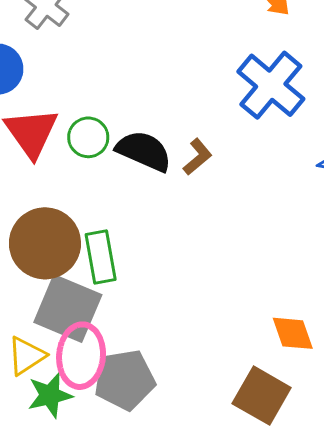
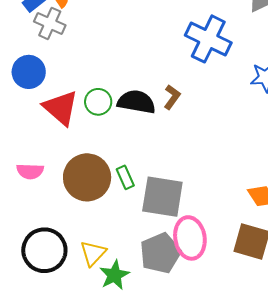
green rectangle: (101, 257) -> (125, 177), size x0.7
gray square: (68, 308) -> (162, 197), moved
pink ellipse: (81, 356) -> (190, 238), moved

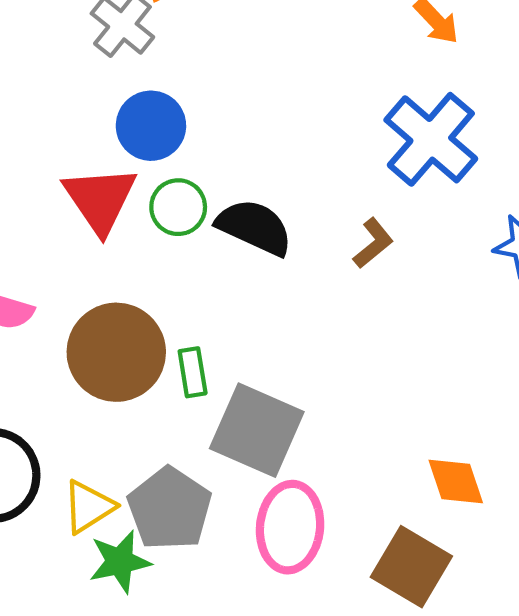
blue circle: (29, 72) -> (151, 126), moved
brown L-shape: (172, 97) -> (373, 243), moved
gray pentagon: (160, 253) -> (170, 509), moved, turned -30

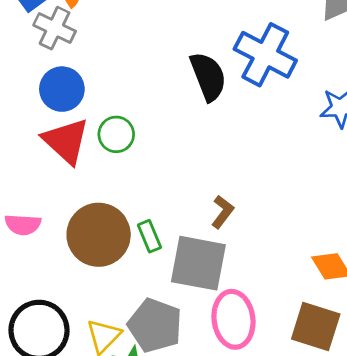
blue circle: (151, 126) -> (62, 89), moved
black semicircle: (254, 227) -> (208, 76), moved, turned 57
brown L-shape: (373, 243) -> (223, 212), moved

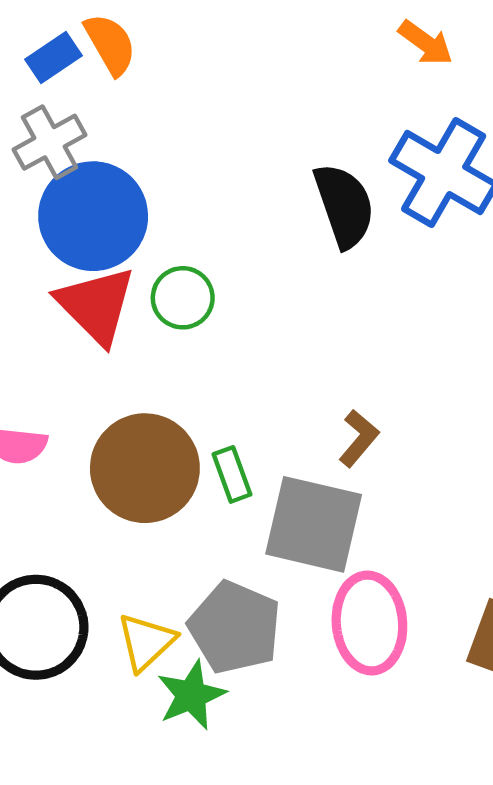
gray cross: (55, 28) -> (49, 142), moved, turned 33
blue circle: (62, 89) -> (93, 216), size x1.4

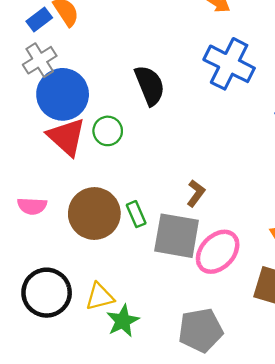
black semicircle: (344, 206) -> (150, 85), moved
pink ellipse: (369, 623) -> (218, 252), moved, turned 51
gray pentagon: (235, 627) -> (201, 330), moved, turned -30
yellow triangle: (146, 642) -> (100, 297), turned 32

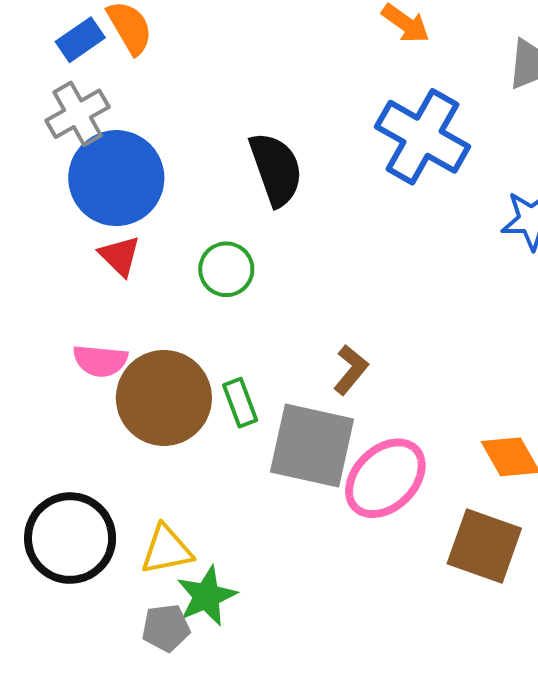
green circle: (108, 131) -> (226, 269), moved
red triangle: (66, 137) -> (120, 256), size x0.6
pink semicircle: (32, 206) -> (100, 361), moved
gray pentagon: (201, 330) -> (166, 628), moved, size x0.6

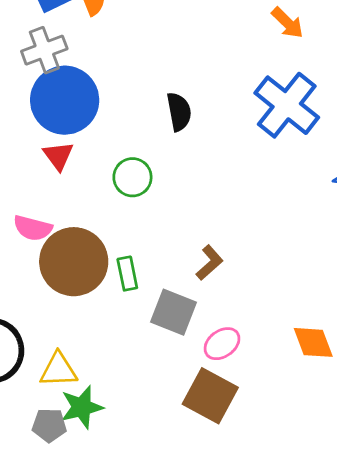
black semicircle: (276, 169) -> (179, 112), size x0.7
gray square: (312, 445) -> (174, 312), size x0.7
pink ellipse: (385, 478) -> (222, 344), size x0.6
brown square: (484, 546) -> (210, 396), moved

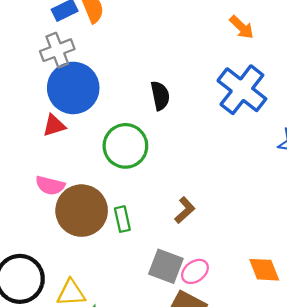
red triangle: (58, 156) -> (54, 126), moved, turned 50
green circle: (132, 177) -> (125, 146), size x1.5
gray square: (174, 312) -> (166, 266), moved

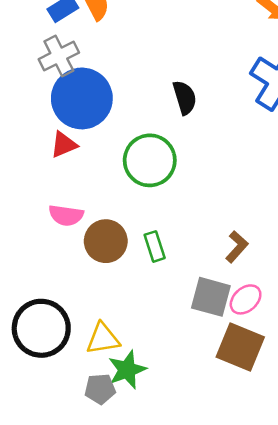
brown L-shape: (185, 210) -> (237, 247), moved
brown circle: (82, 211) -> (106, 241), size x0.7

